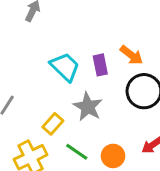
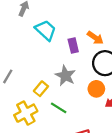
cyan trapezoid: (65, 67) -> (46, 30), moved
orange circle: (113, 156) -> (96, 89), moved

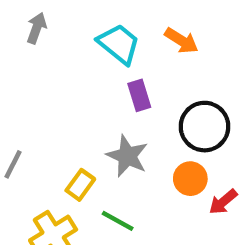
cyan trapezoid: (46, 30) -> (119, 44), moved
orange arrow: (95, 38) -> (181, 41), moved

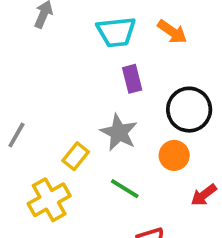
cyan trapezoid: (119, 44) -> (116, 32), turned 132
red arrow: (223, 202) -> (204, 195), moved
green line: (118, 221) -> (125, 189), moved

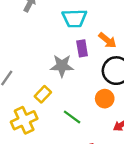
orange arrow: (172, 32) -> (107, 40), moved
gray star: (119, 132) -> (62, 66), moved, turned -30

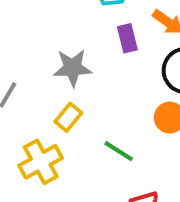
gray star: (62, 66) -> (72, 68), moved

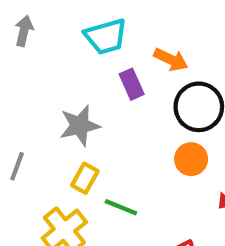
green line: (119, 151) -> (121, 207), moved

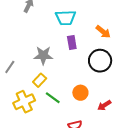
orange arrow: (171, 60) -> (103, 32), moved
orange circle: (191, 159) -> (80, 93), moved

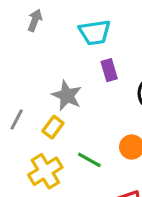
gray star: (43, 55) -> (67, 96), turned 30
yellow rectangle: (40, 80) -> (53, 127), moved

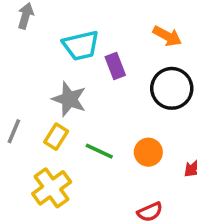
cyan trapezoid: (95, 32) -> (81, 45), moved
green line: (89, 160) -> (99, 151), moved

